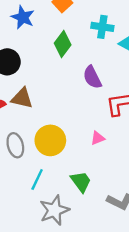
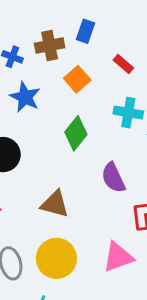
brown triangle: (22, 98) -> (55, 204), moved
pink triangle: (98, 138) -> (118, 257), size x1.6

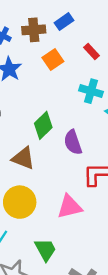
blue rectangle: (85, 31) -> (64, 22), turned 30
green diamond: (76, 133) -> (43, 125), moved

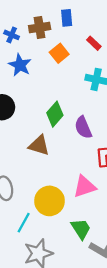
blue rectangle: (64, 22) -> (67, 18), turned -56
yellow circle: (20, 202) -> (50, 201), moved
green trapezoid: (45, 250) -> (81, 229), moved

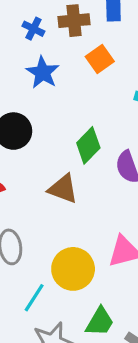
green trapezoid: (81, 229) -> (100, 322), moved, turned 60

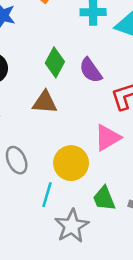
green trapezoid: (100, 322) -> (104, 198), turned 144

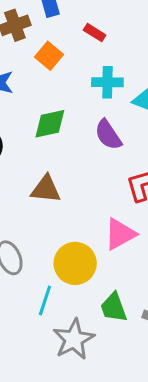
green diamond: (55, 62) -> (50, 124), moved, turned 48
purple semicircle: (91, 70) -> (108, 135), moved

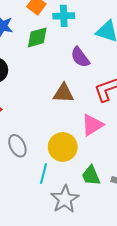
cyan cross: (107, 82) -> (64, 16), moved
green diamond: (50, 124) -> (37, 37), moved
brown triangle: (46, 189) -> (64, 93), moved

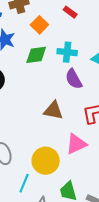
cyan cross: (64, 16) -> (67, 52), moved

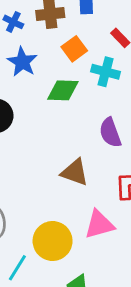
cyan cross: (67, 52) -> (106, 72), moved

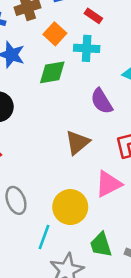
brown triangle: (75, 172) -> (77, 142), turned -48

